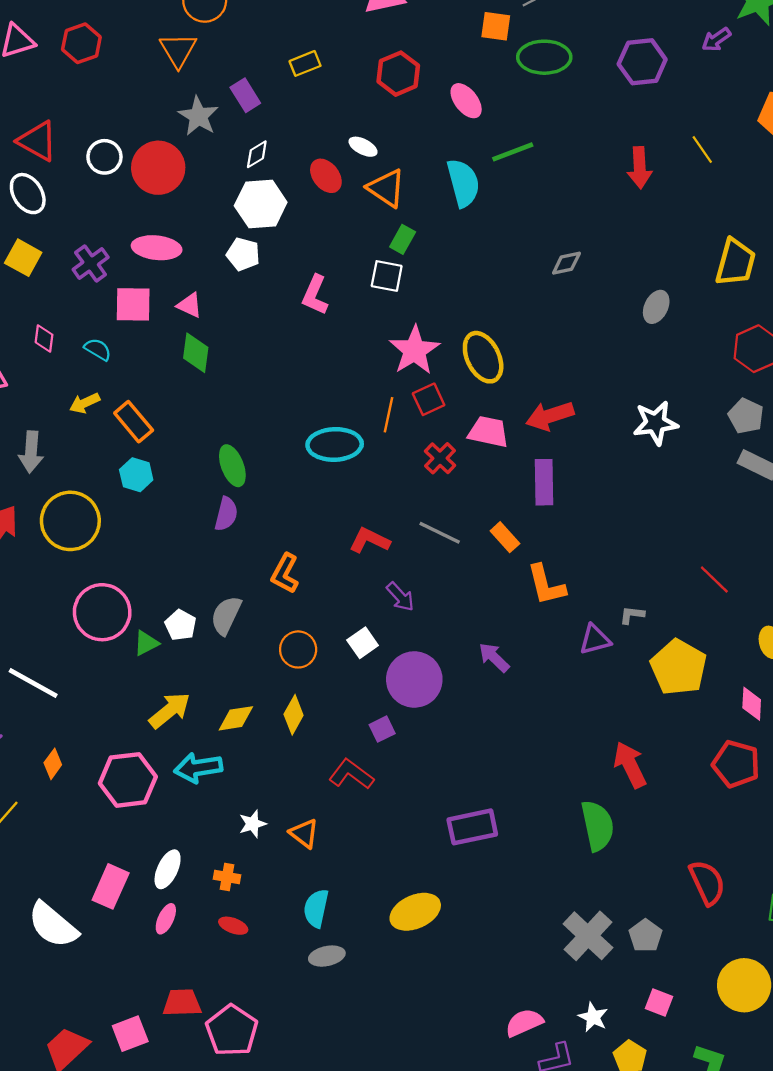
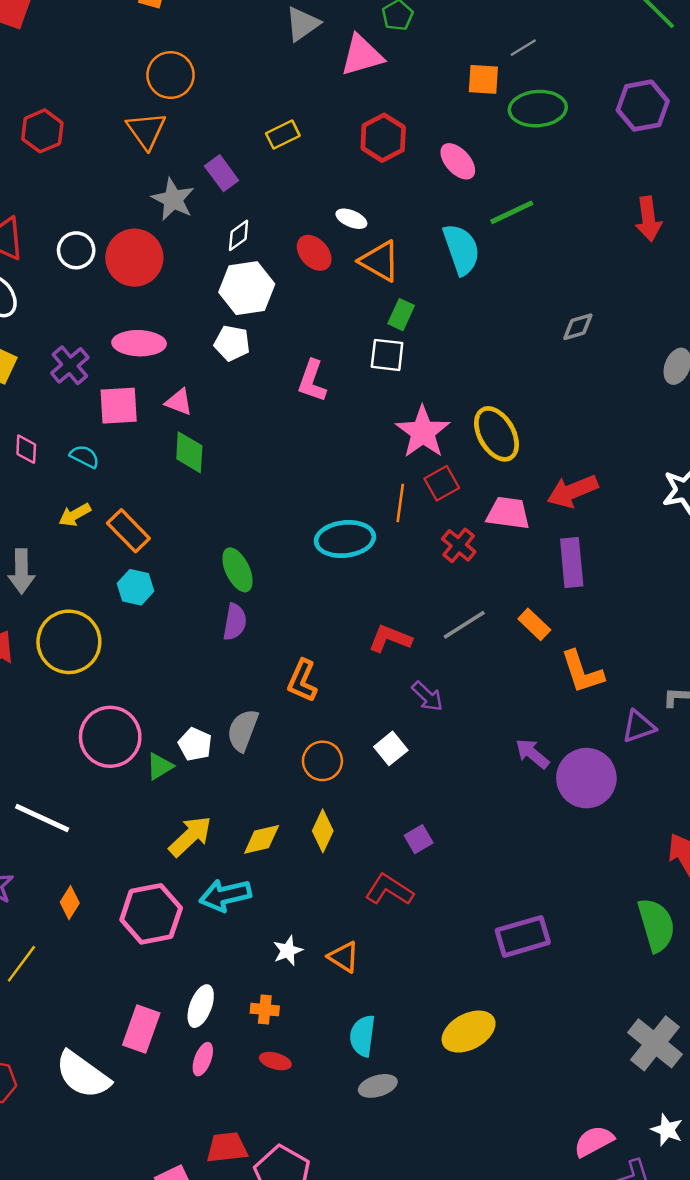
gray line: (440, 533) -> (464, 625), turned -54
purple circle: (414, 679) -> (586, 778), moved

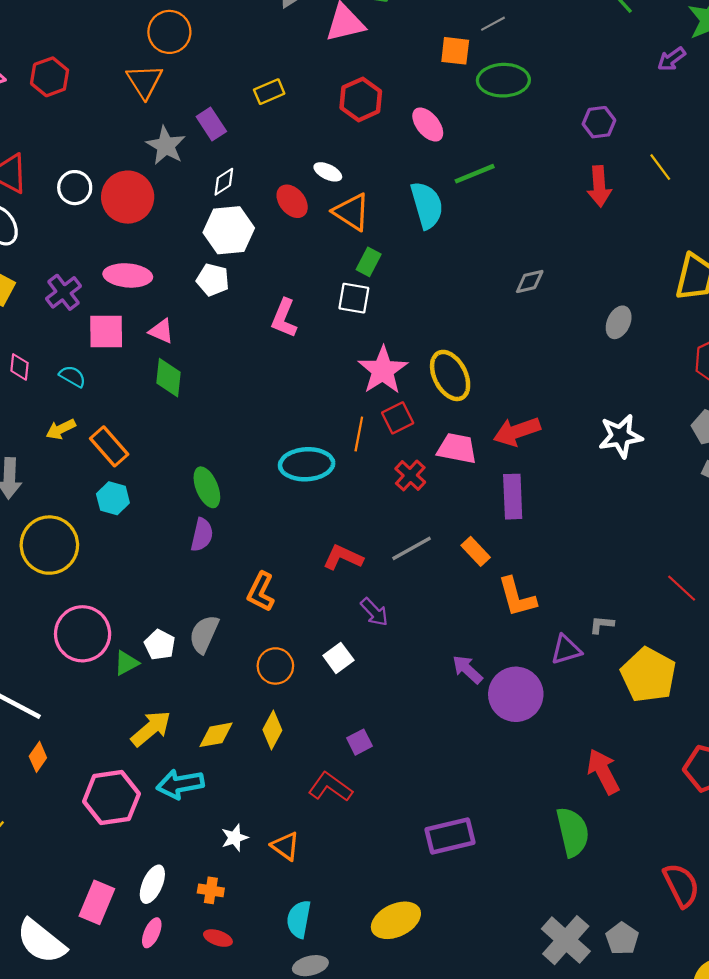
purple hexagon: (643, 106) -> (599, 122), moved, size x0.7
orange diamond: (70, 903) -> (38, 757), moved

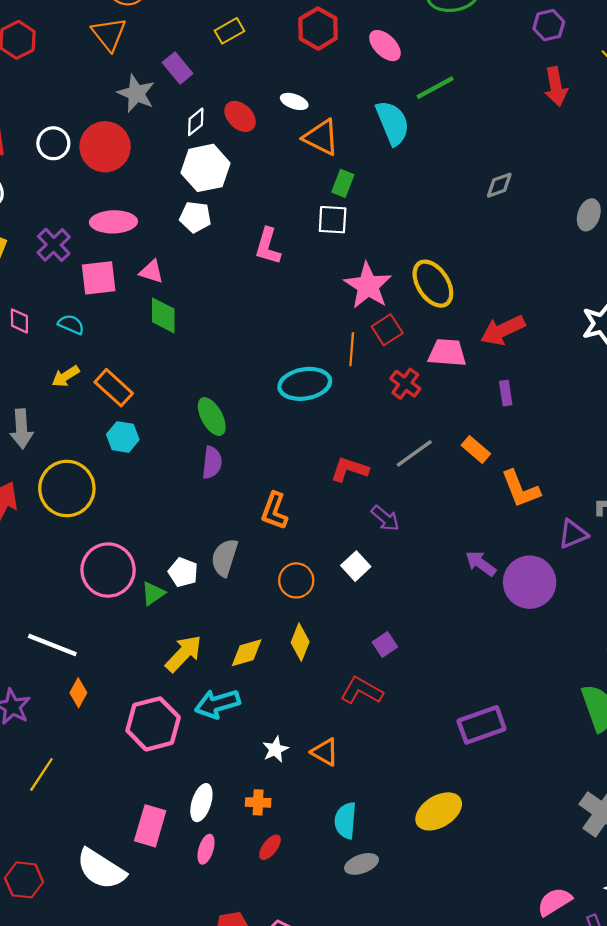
red ellipse: (292, 201) -> (240, 116), moved
purple rectangle: (513, 497) -> (506, 393), size x0.6
red ellipse: (218, 938) -> (270, 847), turned -65

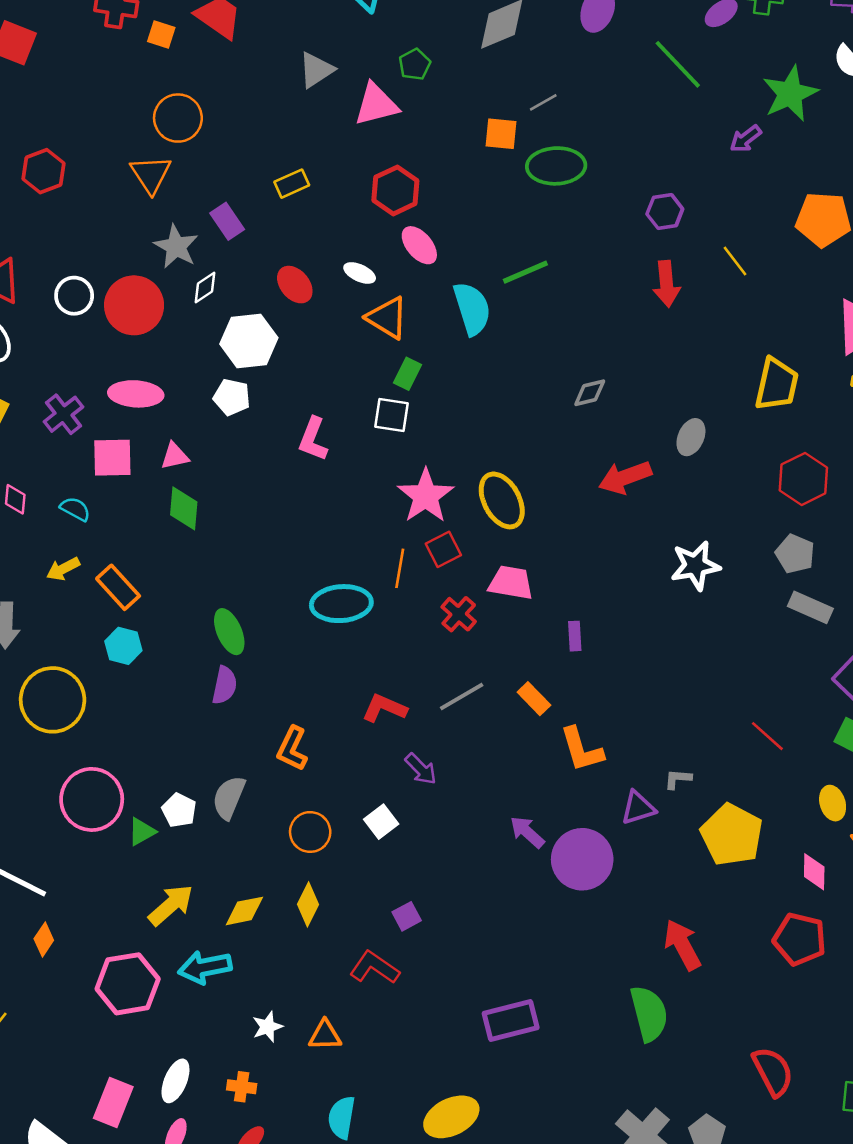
pink ellipse: (385, 46) -> (419, 245), moved
white diamond: (196, 122) -> (205, 288), moved
pink triangle: (152, 272) -> (175, 456), turned -35
red arrow: (503, 330) -> (625, 477), moved
orange triangle: (325, 752) -> (325, 1035), turned -36

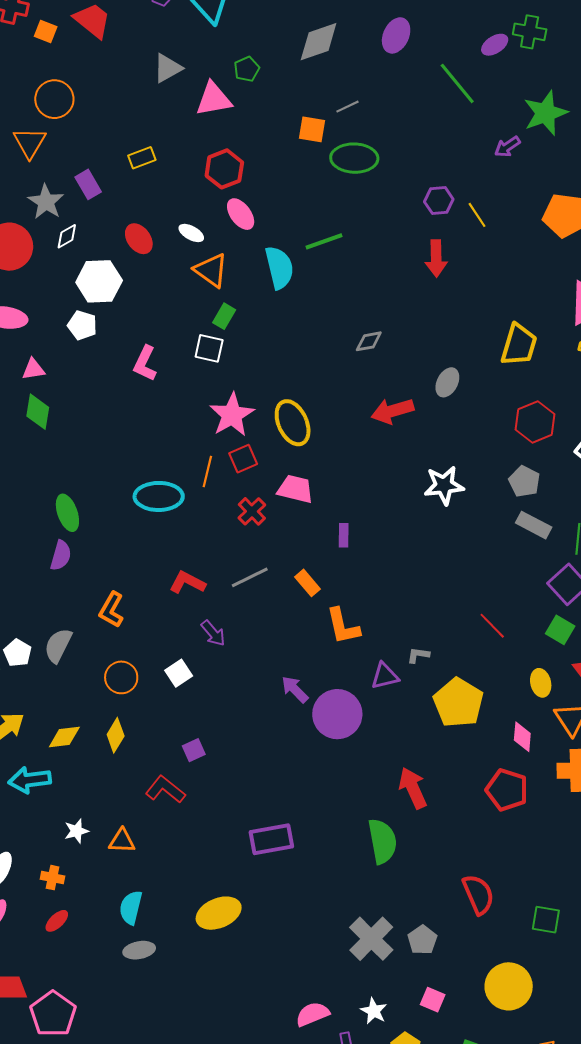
yellow line: (735, 261) -> (477, 215), moved

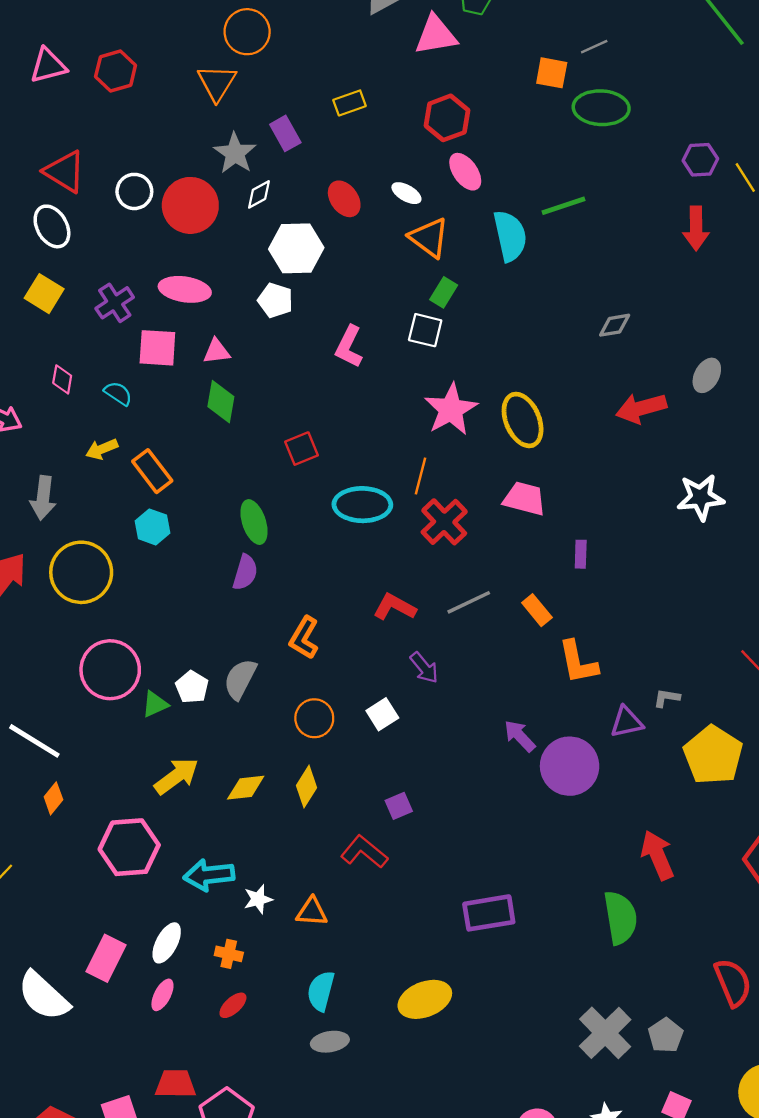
red square: (243, 459) -> (302, 449), moved
red cross: (252, 511) -> (444, 522), moved, size x1.4
cyan arrow: (30, 780) -> (209, 875), moved

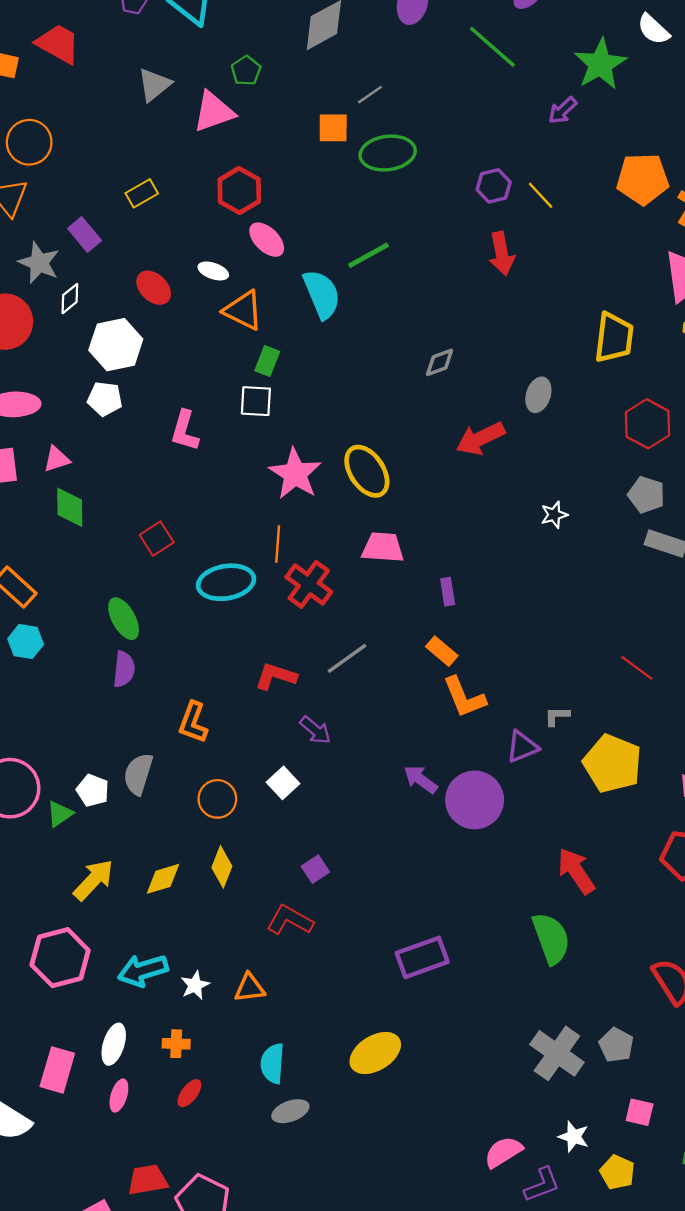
white star: (701, 497) -> (554, 515), size x0.6
orange rectangle: (537, 610) -> (442, 651), moved

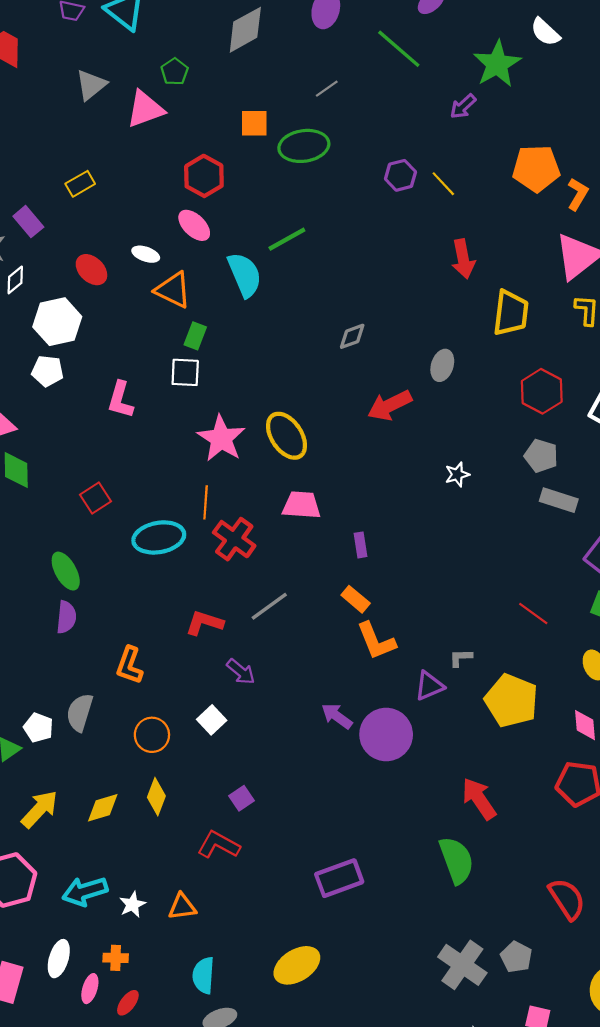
gray line: (370, 95) -> (327, 89), moved
red hexagon: (239, 190) -> (204, 176), moved
red arrow: (502, 253) -> (463, 259), moved
pink ellipse: (119, 1096) -> (90, 989), moved

